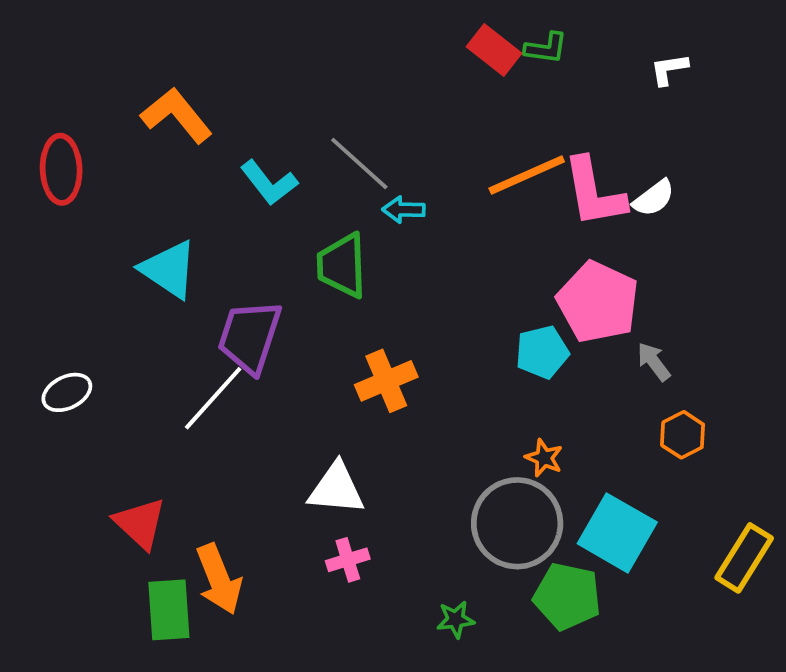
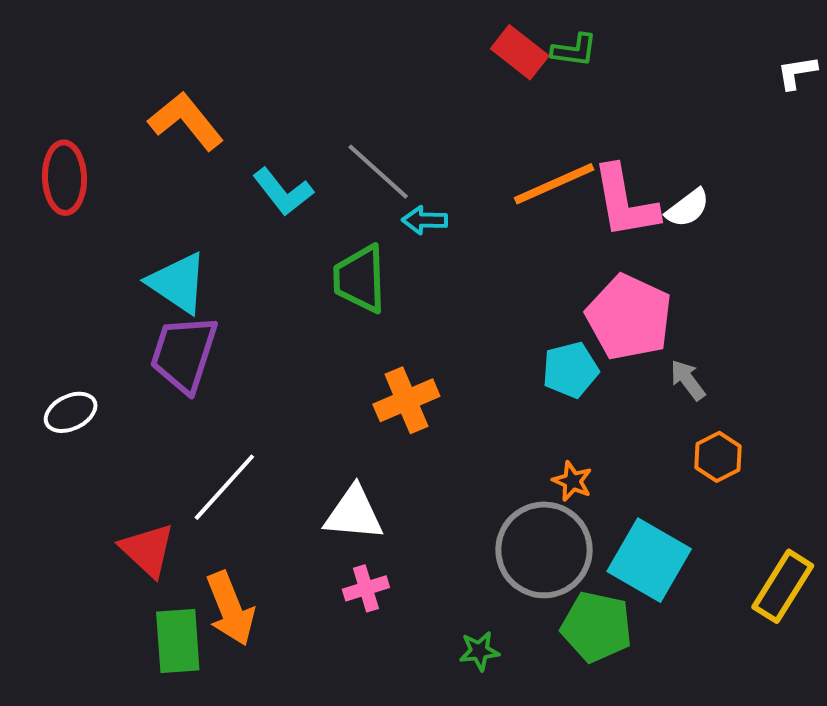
white L-shape: (669, 69) -> (797, 72), moved
purple trapezoid: (250, 337) -> (184, 354), moved
white line: (213, 398) -> (224, 487), moved

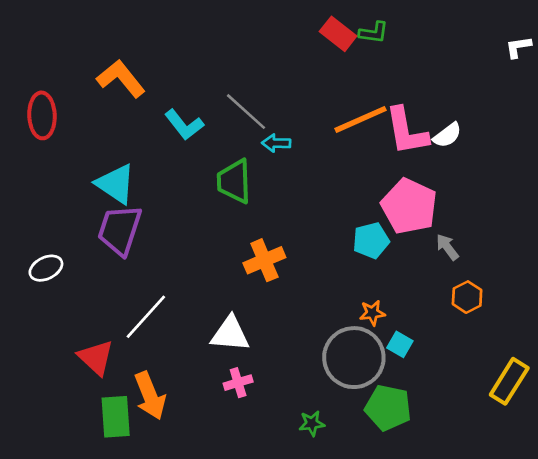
orange star: (572, 481) -> (372, 313), turned -30
cyan square: (649, 560) -> (400, 344), moved, size x0.5

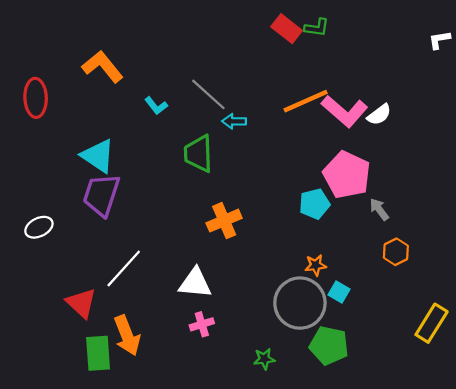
cyan L-shape: (184, 125) -> (156, 106), size x0.7
pink L-shape: (407, 131) -> (345, 111), turned -39

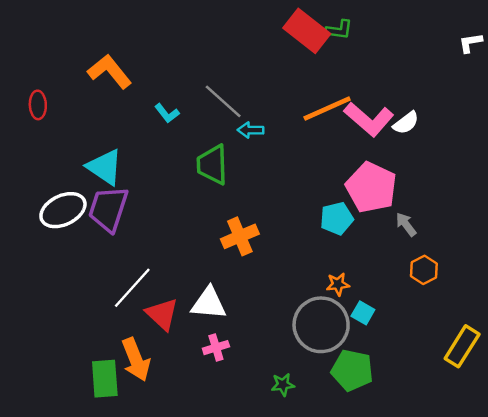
red rectangle: (287, 29) -> (307, 31), size x1.4
red ellipse: (36, 98) -> (38, 105), size x0.7
white ellipse: (39, 227) -> (63, 210), moved, size x1.5
red triangle: (81, 303) -> (162, 314), moved

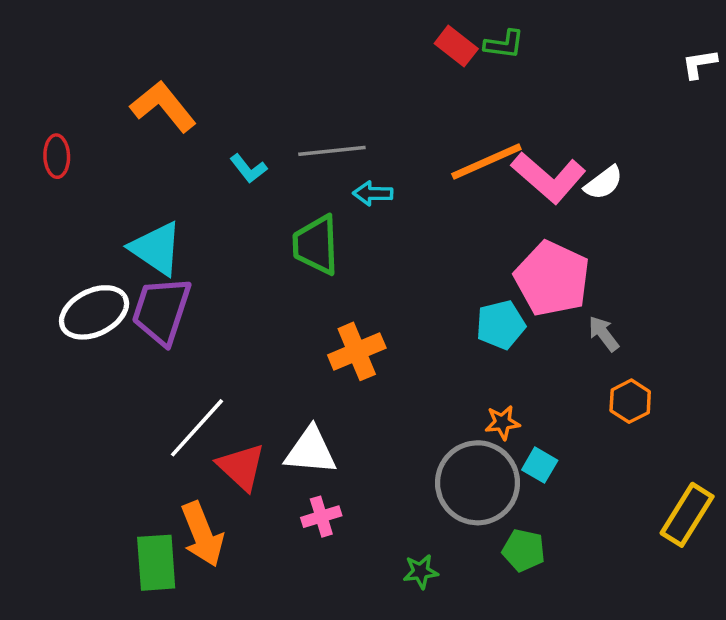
red rectangle: (307, 31) -> (456, 46), size x0.6
gray line: (223, 101) -> (332, 151), turned -48
green pentagon: (352, 370) -> (524, 550), size x0.7

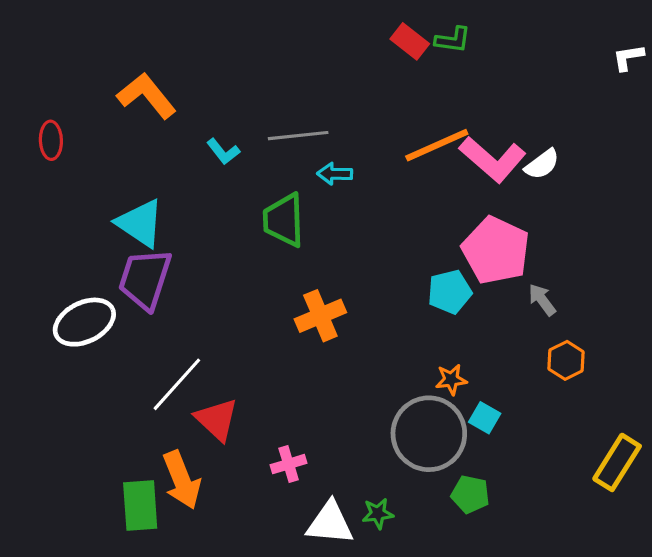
white ellipse: (94, 312) -> (84, 322), moved
white triangle: (311, 451) -> (330, 523), moved

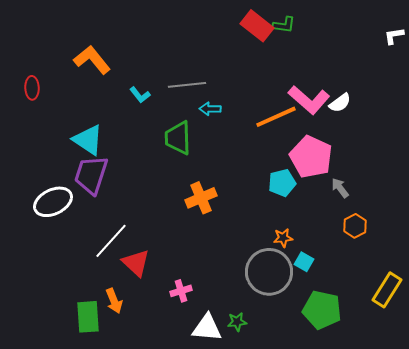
red rectangle: (410, 41) -> (257, 26), size x1.4
orange line: (437, 145) -> (276, 117), moved
orange arrow: (182, 480) -> (114, 301), size x0.7
green pentagon: (470, 494) -> (322, 310), moved, size x1.6

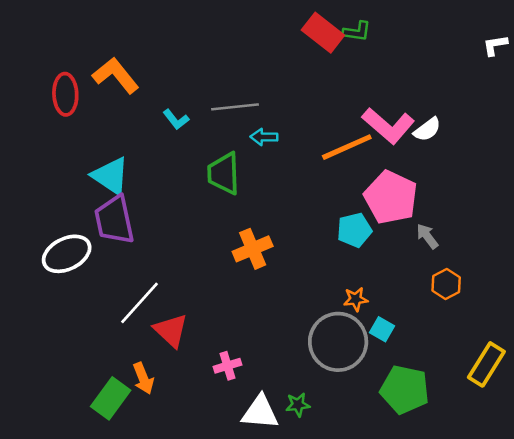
red ellipse: (32, 88) -> (65, 94), moved, size x1.4
purple trapezoid: (91, 175) -> (114, 220), turned -30
green rectangle: (88, 317) -> (111, 398), turned 40

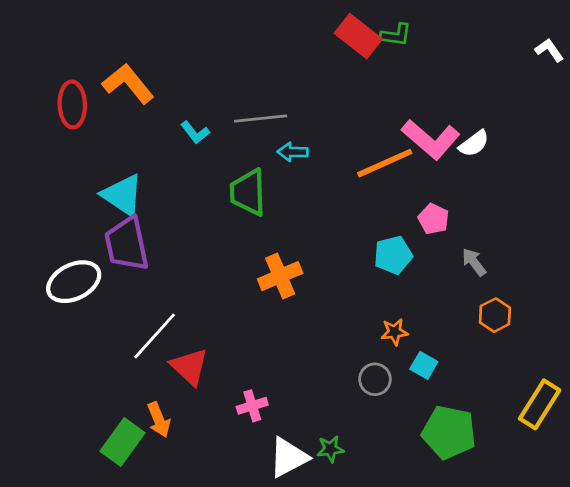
white L-shape: (495, 45) -> (549, 50), turned 64
pink pentagon: (391, 197) -> (434, 219), size x0.5
gray circle: (338, 342) -> (375, 379), size x0.5
white triangle: (260, 412) -> (288, 457), turned -33

